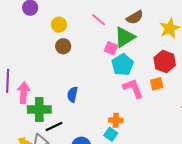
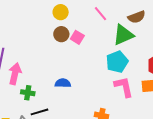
pink square: (111, 48) -> (77, 37), moved
blue semicircle: (72, 94) -> (63, 83), turned 70
green cross: (39, 110) -> (28, 93), size x0.6

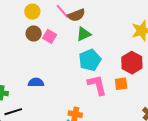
pink line: (101, 14) -> (62, 11), moved
brown semicircle: (137, 17) -> (76, 15), moved
green triangle: (123, 35) -> (84, 34), moved, size x0.7

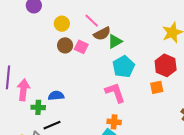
brown semicircle: (76, 15) -> (102, 34), moved
blue semicircle: (36, 82) -> (56, 96), moved
pink L-shape: (97, 85) -> (115, 93), moved

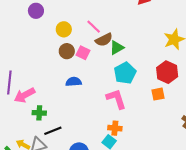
pink arrow: (23, 90) -> (25, 95), turned -125
blue semicircle: (56, 96) -> (74, 82), moved

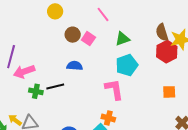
yellow circle: (64, 29) -> (55, 11), moved
brown semicircle: (104, 40) -> (162, 32), moved, turned 90
red hexagon: (167, 72) -> (167, 52), moved
orange square: (158, 94) -> (169, 92), moved
black line: (53, 131) -> (55, 87), moved

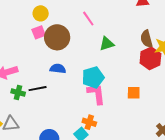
brown circle: (73, 35) -> (57, 37), size x1.6
pink square: (88, 39) -> (39, 32), moved, turned 32
cyan pentagon: (127, 65) -> (93, 77), moved
orange square: (169, 92) -> (134, 93), moved

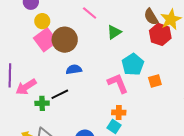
pink square: (39, 32) -> (45, 40), size x1.6
cyan pentagon: (93, 77) -> (133, 64), moved
orange square: (134, 93) -> (155, 81), moved

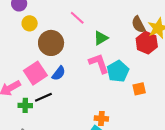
pink square: (45, 40) -> (35, 73), moved
blue semicircle: (74, 69) -> (59, 73), turned 133
pink L-shape: (118, 83) -> (99, 63), moved

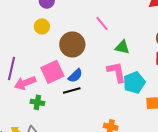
yellow circle: (30, 23) -> (42, 26), moved
green triangle: (101, 38) -> (122, 47), turned 35
black line: (43, 97) -> (72, 90), moved

